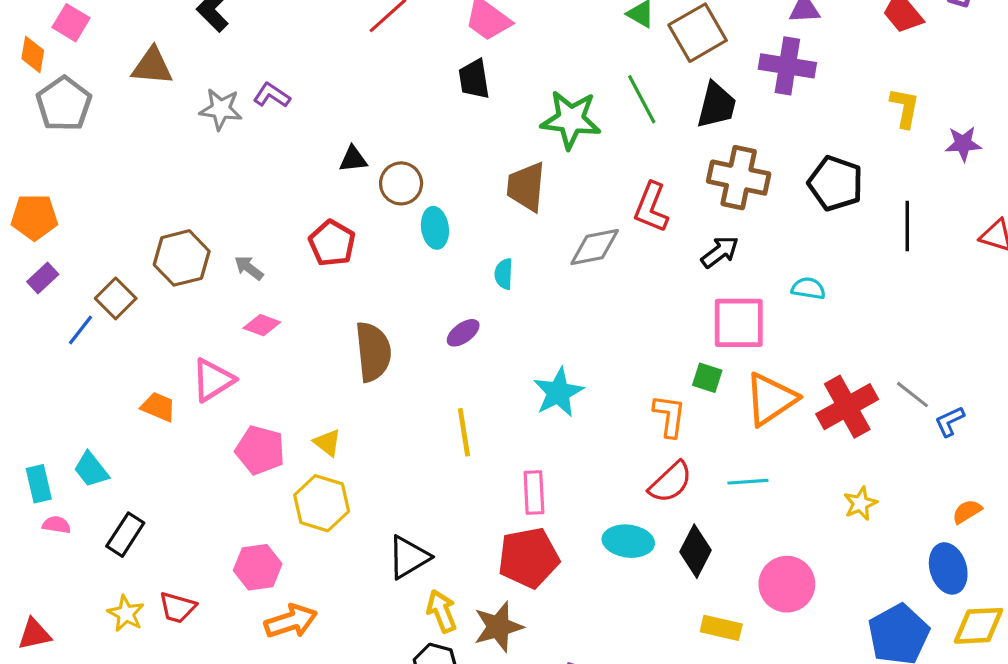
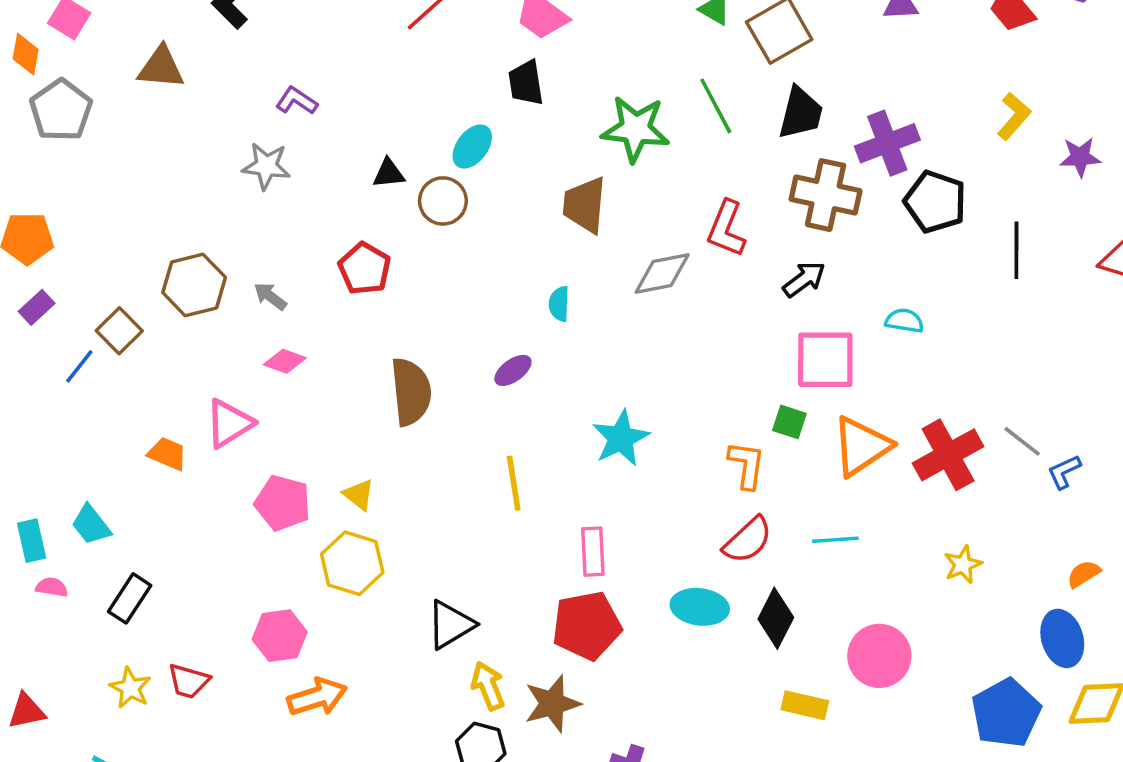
purple cross: (787, 66) -> (887, 143), moved, turned -30
yellow L-shape: (905, 108) -> (1014, 116), turned 30
gray star: (221, 109) -> (266, 166), moved
cyan ellipse: (435, 228) -> (472, 147), moved, turned 45

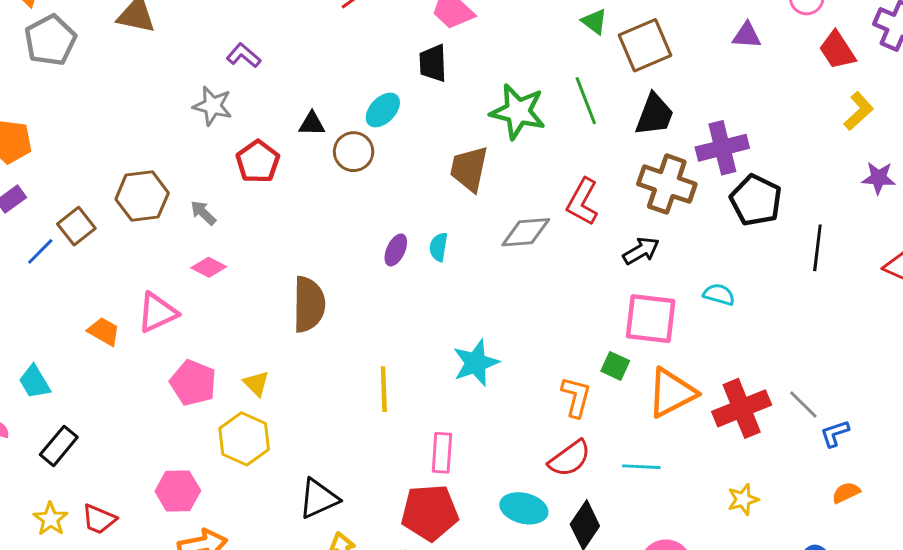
yellow L-shape: (1014, 116) -> (859, 111), moved
red pentagon: (365, 269) -> (258, 162), moved
purple ellipse: (513, 370) -> (396, 250), moved, turned -36
orange semicircle: (1084, 574) -> (846, 493), moved

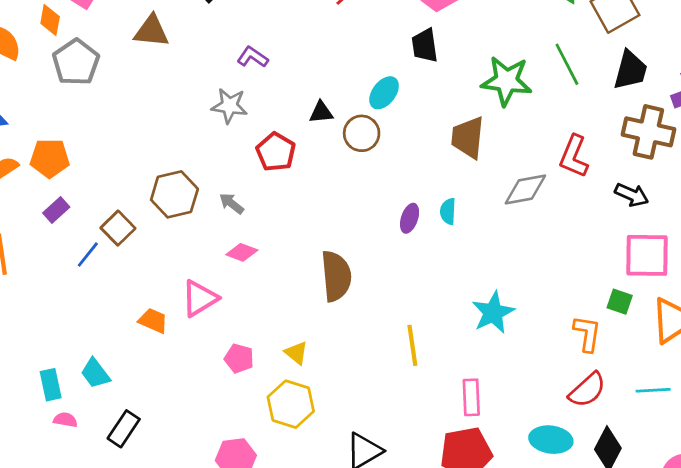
black arrow: (641, 251) -> (632, 195), turned 60
pink pentagon: (193, 383) -> (239, 358), size x0.7

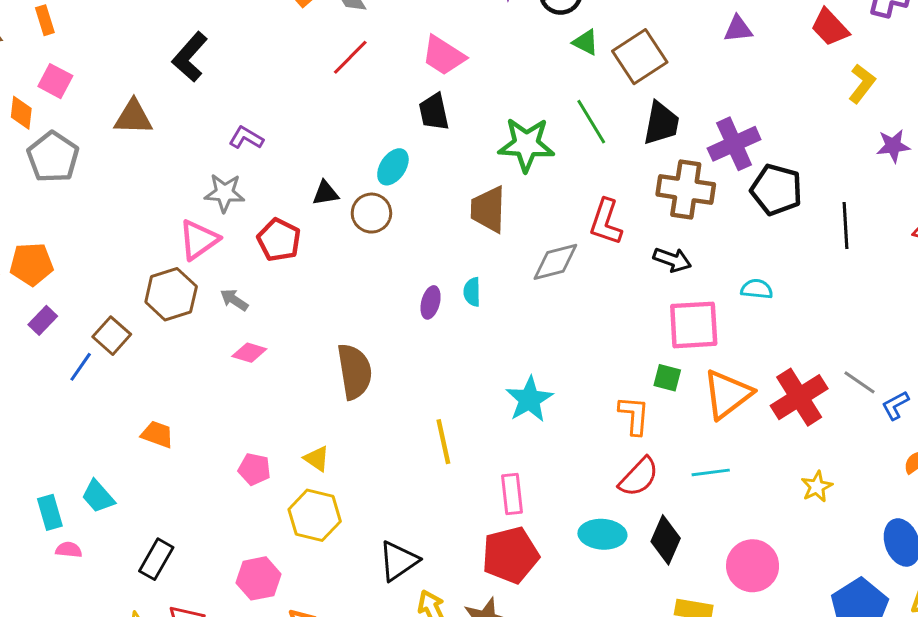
pink triangle: (200, 298) -> (199, 240), moved
black rectangle: (124, 429) -> (156, 559), moved

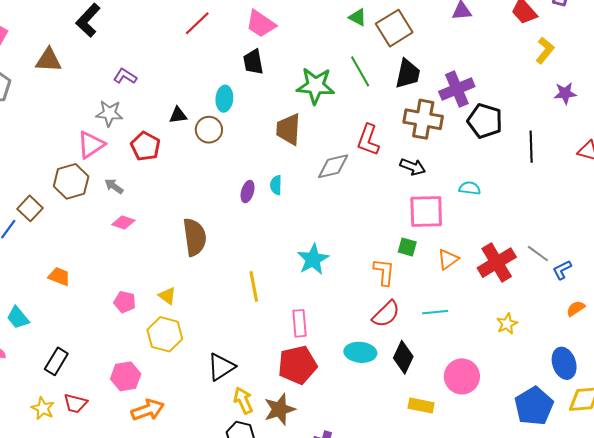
cyan ellipse: (393, 167) -> (224, 99), turned -30
orange triangle: (728, 394) -> (448, 259), size x0.6

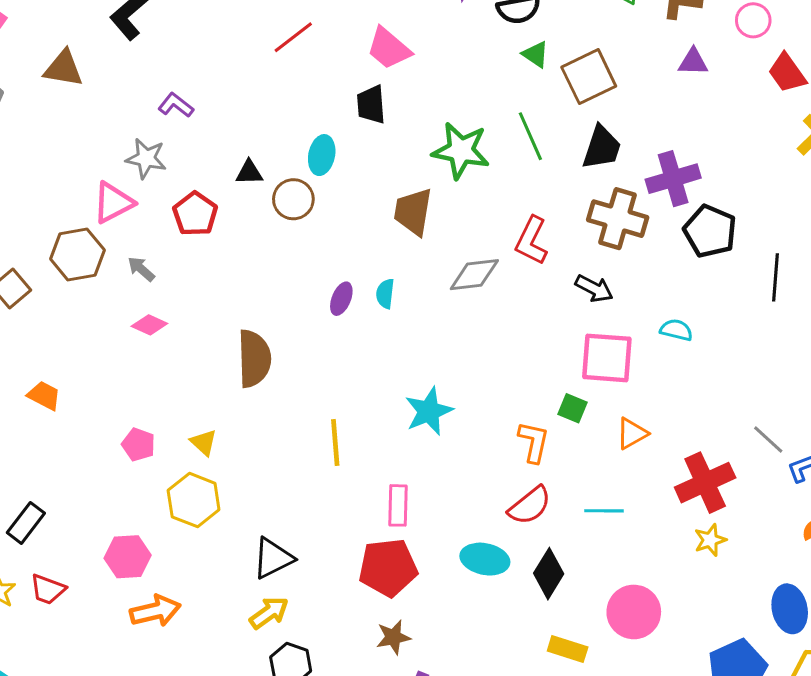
red cross: (497, 263) -> (705, 483), moved
yellow arrow: (243, 401) -> (269, 613), moved, turned 72
brown star: (280, 409) -> (393, 637), moved, size x0.7

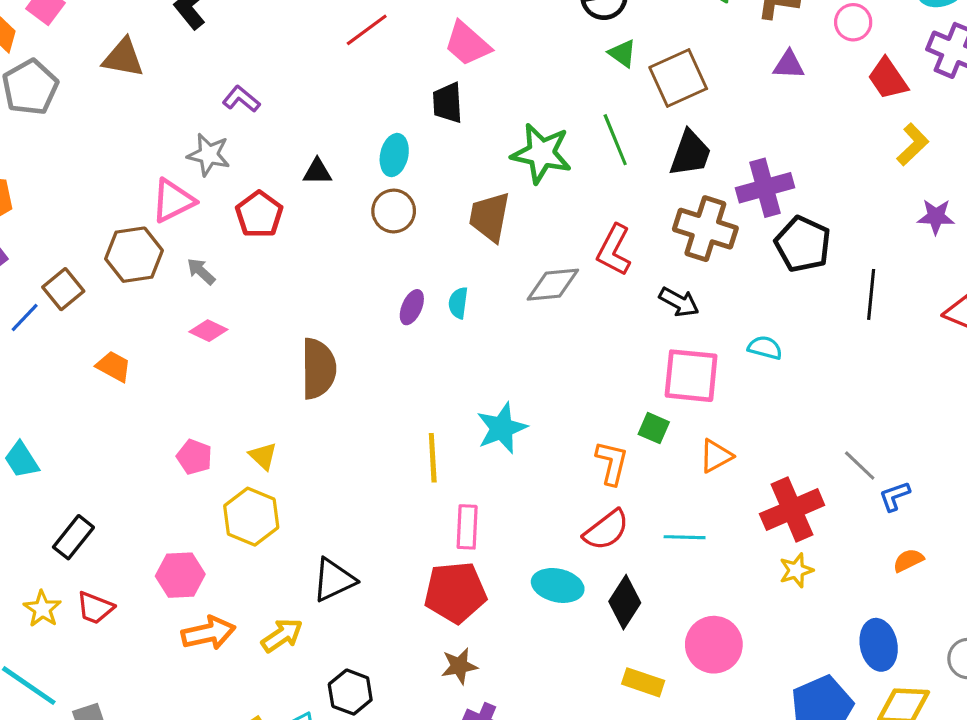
brown circle: (293, 199) -> (394, 211), moved
orange trapezoid: (44, 396) -> (114, 366), moved
yellow line: (335, 443) -> (433, 458), moved
yellow arrow: (269, 613) -> (282, 635), moved

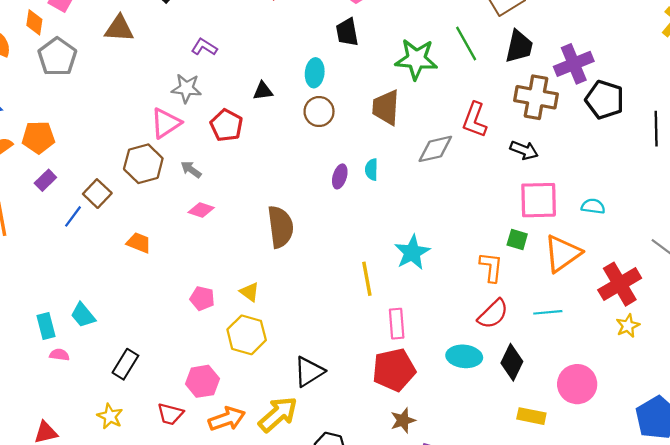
cyan semicircle: (765, 348) -> (593, 206), moved
orange triangle: (716, 456) -> (562, 253), size x1.6
red trapezoid: (95, 608) -> (170, 414), moved
yellow arrow: (282, 635) -> (278, 414), size x1.4

